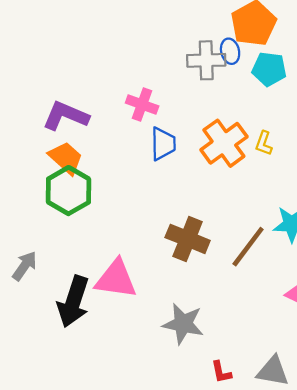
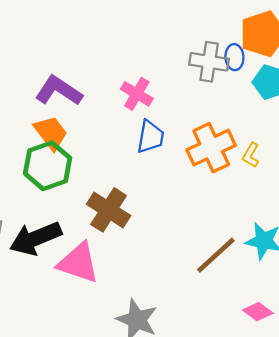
brown cross: (188, 239) -> (109, 210), moved
black arrow: (73, 302) -> (36, 238), moved, turned 39

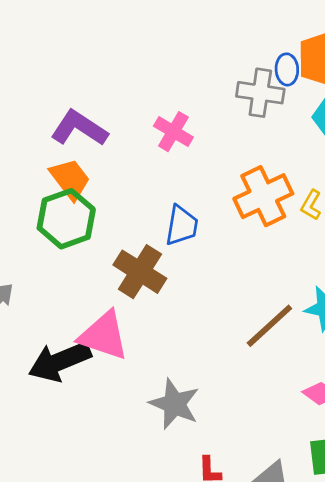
blue ellipse: (234, 57) -> (287, 69), moved
blue trapezoid: (150, 137) -> (182, 226), moved
black arrow: (36, 238) -> (60, 361), moved

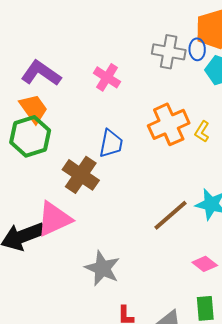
blue ellipse: (287, 69) -> (197, 49), moved
pink triangle: (104, 336) -> (54, 219), turned -45

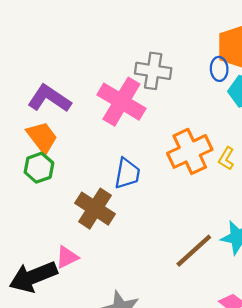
gray cross: (169, 52) -> (153, 71), moved
pink cross: (107, 77) -> (121, 102), size x1.6
green hexagon: (30, 136) -> (39, 168), size x0.7
pink triangle: (54, 219) -> (67, 257), size x0.6

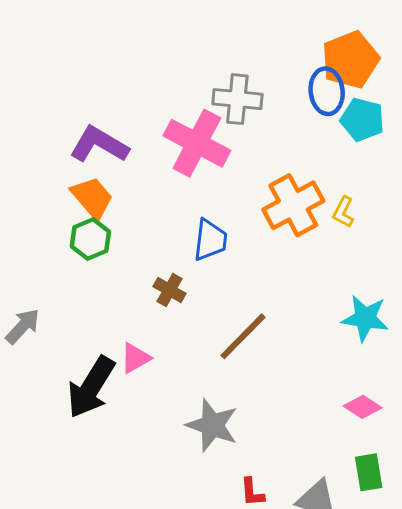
blue ellipse: (219, 69) -> (327, 91), size x1.4
brown cross: (95, 209) -> (170, 290), size x0.6
brown line: (194, 251) -> (243, 336), moved
black arrow: (33, 277) -> (91, 387), turned -33

